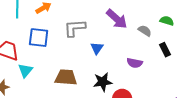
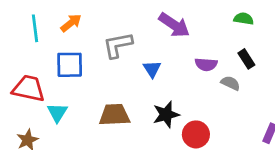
gray semicircle: (145, 31) -> (230, 83), moved
purple semicircle: (135, 63) -> (206, 64), moved

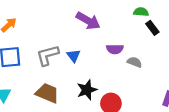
gray L-shape: (118, 45) -> (48, 55), moved
black rectangle: (246, 59) -> (152, 28), moved
brown trapezoid: (114, 115) -> (47, 93), turned 30

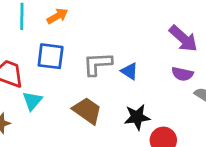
purple arrow: (88, 21) -> (183, 39), moved
blue triangle: (74, 56) -> (129, 71), turned -32

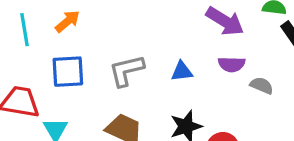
blue triangle: (129, 71) -> (182, 71), moved, turned -30

